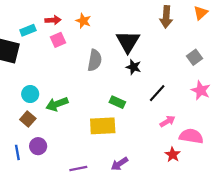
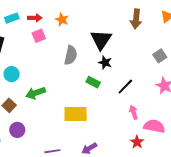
cyan rectangle: (28, 30) -> (12, 18), moved
cyan circle: (30, 94) -> (12, 74), moved
green rectangle: (117, 102) -> (93, 82), moved
pink arrow: (167, 121) -> (134, 112), turned -80

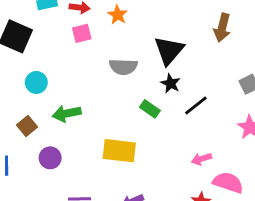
gray semicircle: (71, 55) -> (123, 67), turned 72
black line: (125, 87) -> (196, 106), moved
pink arrow: (134, 112) -> (201, 159), turned -96
purple circle: (17, 130) -> (50, 158), moved

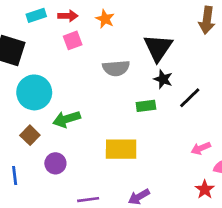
cyan circle: (36, 82) -> (34, 92), size x1.6
green rectangle: (150, 109) -> (146, 106), turned -36

